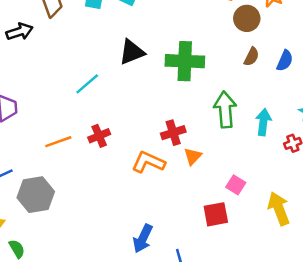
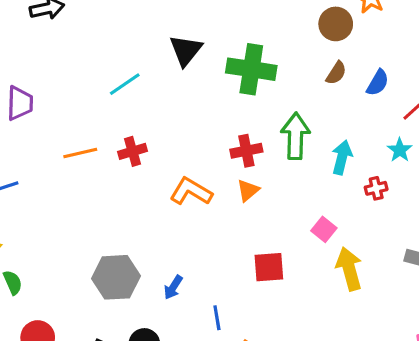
black triangle: (132, 52) -> (186, 50), turned -36
red cross: (173, 133) -> (246, 151), moved
pink square: (236, 185) -> (324, 229), moved
gray hexagon: (36, 195) -> (116, 277), moved
blue arrow: (143, 239) -> (173, 287), size x0.7

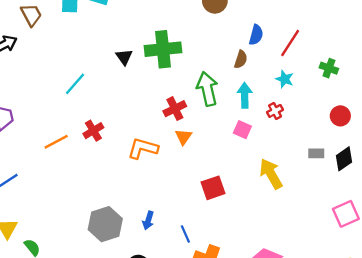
black triangle: (186, 50) -> (124, 57), moved, size x0.7
brown semicircle: (336, 73) -> (241, 59), moved
pink square: (324, 229) -> (242, 130), moved

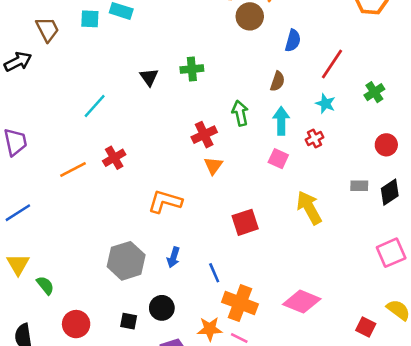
blue semicircle: (256, 35) -> (293, 41), moved
green cross: (163, 49) -> (192, 69), size x0.6
green cross: (329, 68) -> (374, 92), turned 36
green arrow: (207, 89) -> (240, 113), size x0.7
orange L-shape: (143, 148) -> (165, 202), moved

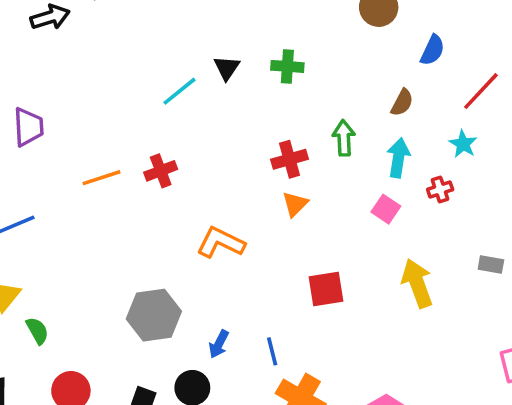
cyan line: (95, 106) -> (179, 91), moved
blue arrow: (173, 257) -> (219, 344), moved

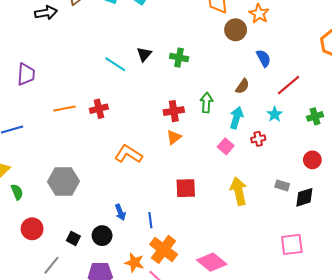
blue semicircle: (432, 50) -> (264, 58), turned -60
cyan line: (179, 91) -> (115, 64), turned 65
gray hexagon: (154, 315) -> (64, 181), moved
blue arrow: (219, 344) -> (120, 212), turned -56

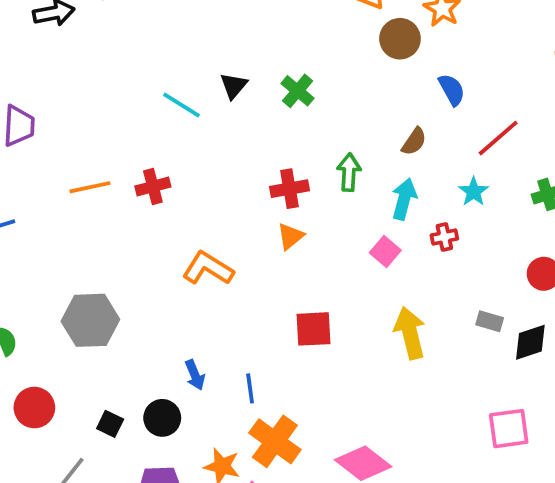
green cross: (179, 58) -> (298, 91), turned 30

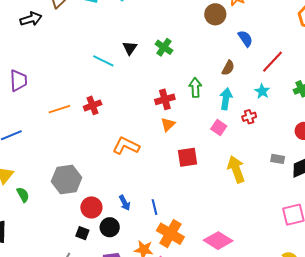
red square: (314, 329) -> (188, 157), moved
red circle: (34, 408) -> (91, 207), moved

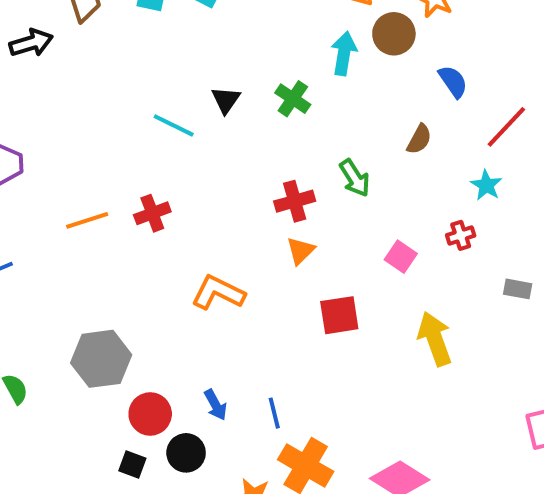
green arrow: (195, 88) -> (355, 178), turned 150
cyan arrow: (226, 99) -> (344, 53), moved
gray rectangle: (278, 159) -> (518, 289), moved

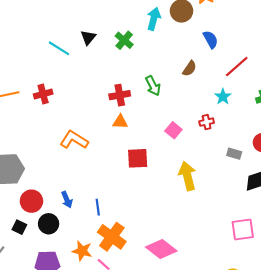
orange triangle: (301, 251) -> (120, 122), turned 42

